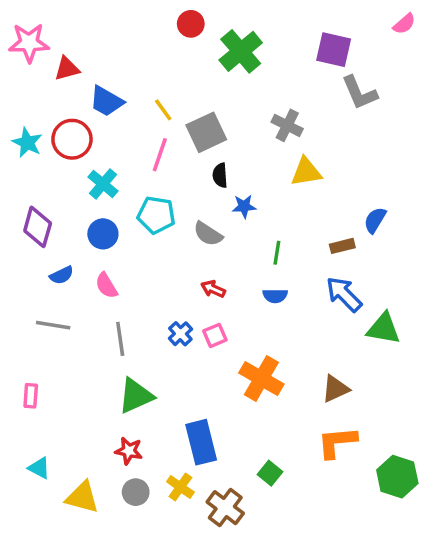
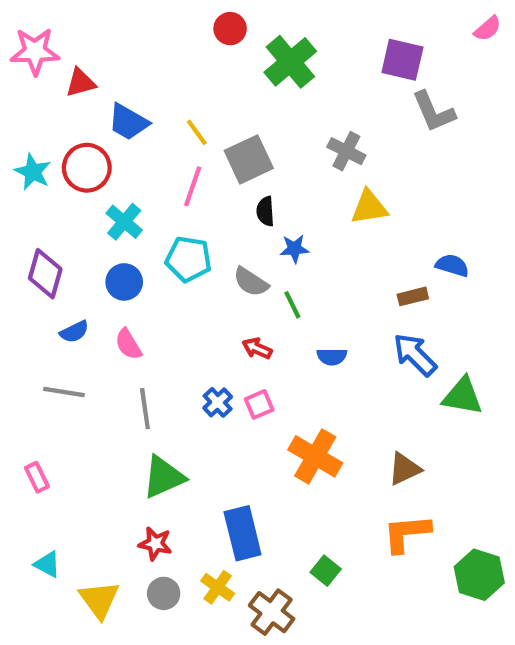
blue semicircle: (375, 220) -> (452, 265), turned 76
green line: (277, 253) -> (292, 305), moved, turned -35
pink rectangle: (31, 396) -> (37, 477), turned -30
yellow triangle: (82, 497) -> (99, 600), turned 39

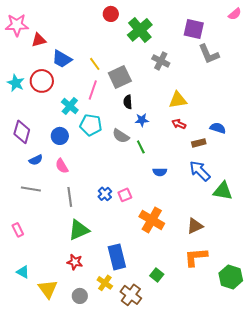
gray cross: (346, 151) -> (161, 61), moved
cyan cross: (124, 222) -> (70, 106), moved
red arrow: (257, 348) -> (179, 124), moved
gray circle: (164, 593) -> (80, 296), moved

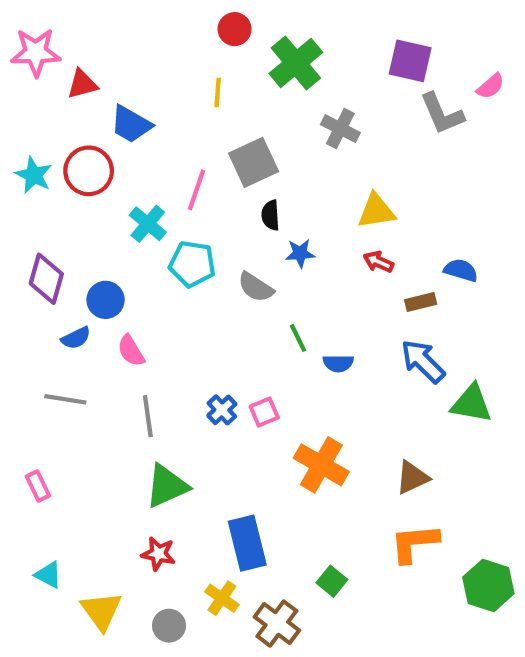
pink semicircle: (235, 14) -> (491, 86), moved
yellow line: (95, 64) -> (218, 93), moved, turned 40
blue circle: (60, 136) -> (106, 300), moved
green line: (141, 147) -> (298, 338), moved

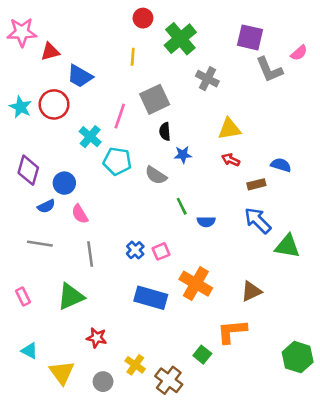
green triangle: (167, 486) -> (71, 296), moved
blue rectangle: (247, 543) -> (151, 298), moved, turned -60
orange L-shape: (414, 543) -> (232, 331), moved

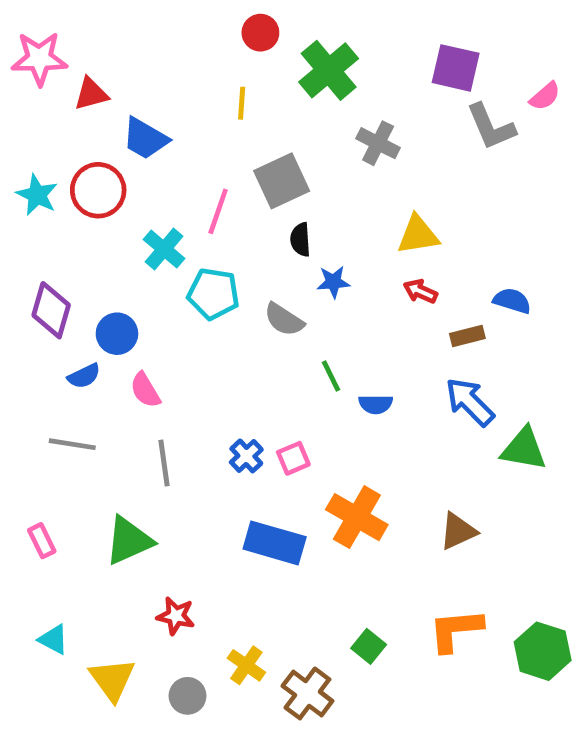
orange L-shape: (232, 331) -> (456, 630), moved

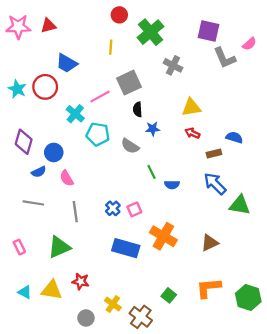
red triangle: (91, 94) -> (48, 26), moved
pink line: (218, 211) -> (100, 97), turned 42
yellow triangle: (112, 679) -> (52, 290), moved, turned -45

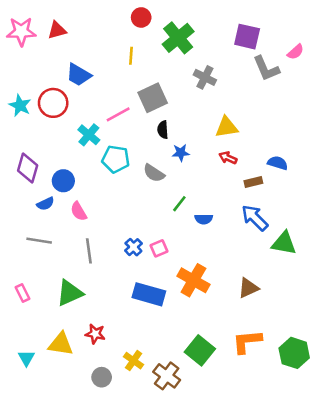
green line: (152, 172) -> (179, 204), turned 64
cyan triangle: (25, 292) -> (26, 358), moved, turned 32
green square: (169, 295) -> (200, 350), size x1.6

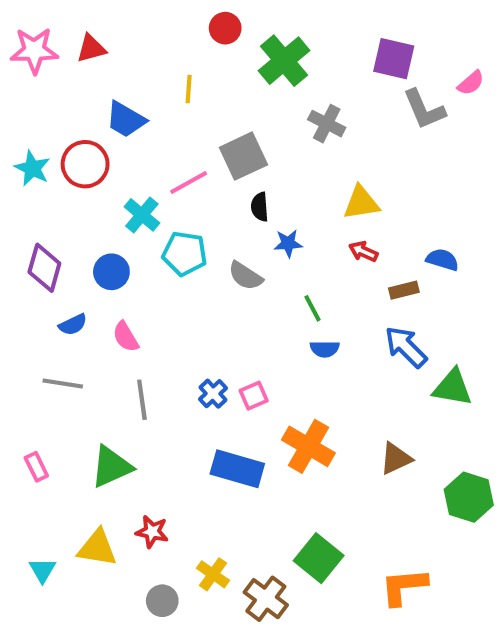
yellow line: (131, 56) -> (189, 89), moved
blue circle: (63, 181) -> (111, 272), moved
green line: (179, 204) -> (312, 308), moved, turned -66
orange L-shape: (247, 341) -> (404, 586), moved
green hexagon: (294, 353) -> (469, 497), moved

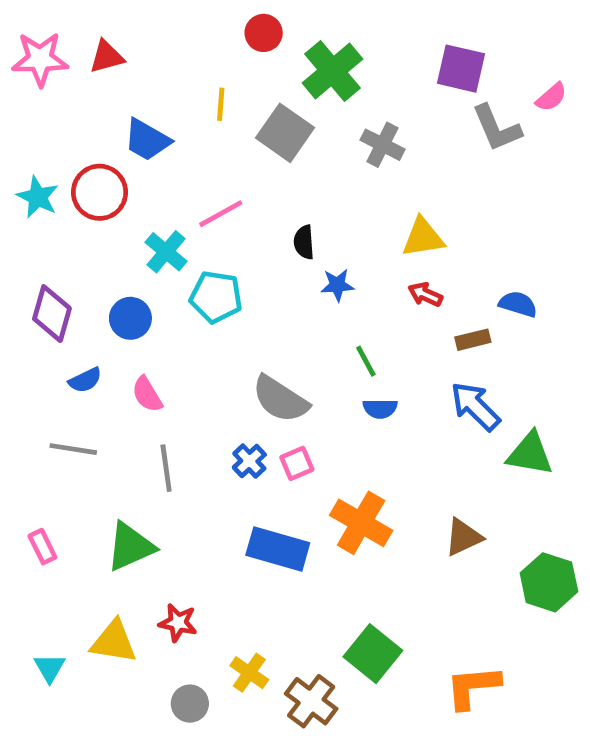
gray square: (243, 156) -> (285, 133), moved, turned -30
gray semicircle: (245, 276) -> (280, 399), moved, size x1.4

